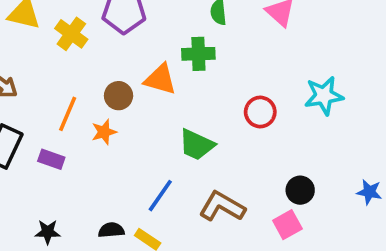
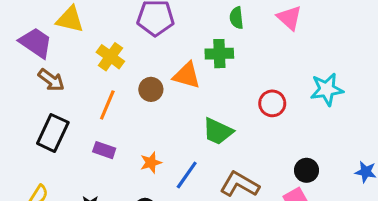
yellow cross: (71, 34) -> (110, 57), moved
orange star: (104, 132) -> (151, 163), moved
purple rectangle: (51, 159) -> (104, 150), moved

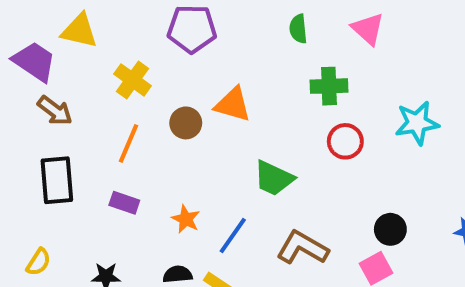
green cross: (219, 54) -> (329, 86), moved
black rectangle: (53, 133) -> (57, 180), turned -30
orange star: (151, 163) -> (186, 219), turned -30

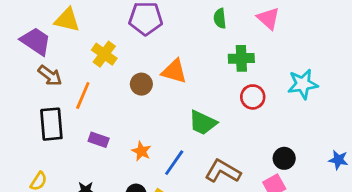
orange line: (128, 143) -> (83, 96), moved

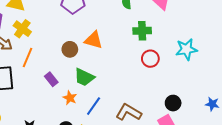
yellow cross: (104, 54) -> (22, 29), moved
green trapezoid: (203, 123) -> (84, 77), moved
purple rectangle: (99, 140) -> (51, 79), moved, turned 32

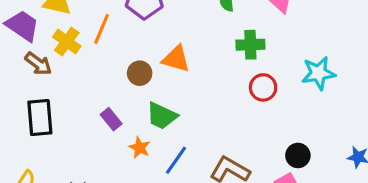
orange line: (27, 58) -> (102, 29), moved

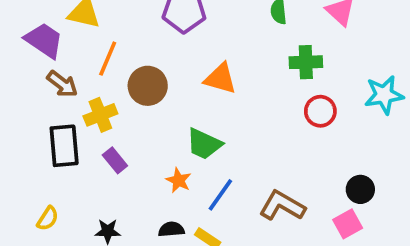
orange line: (102, 29) -> (108, 59), moved
yellow cross: (67, 42) -> (100, 115), moved, turned 32
brown circle: (140, 73) -> (148, 86), moved, size x1.4
purple rectangle: (111, 119) -> (115, 160), moved

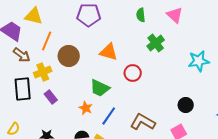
green cross: (306, 62) -> (156, 43), turned -36
red circle: (320, 111) -> (133, 73), moved
black circle: (360, 189) -> (186, 105), moved

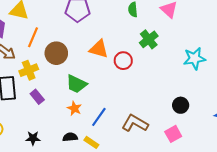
red circle: (133, 73) -> (123, 61), moved
green trapezoid: (100, 88) -> (77, 84), moved

